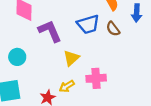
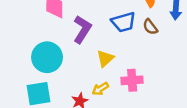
purple L-shape: (50, 31) -> (82, 29), turned 55
cyan circle: (17, 57) -> (47, 57), size x1.6

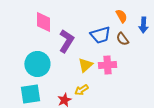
pink cross: (132, 80) -> (107, 65), moved

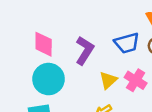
pink diamond: (43, 22) -> (44, 44), moved
pink cross: (107, 65) -> (136, 80), turned 36

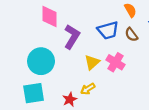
pink diamond: (44, 44) -> (49, 17), moved

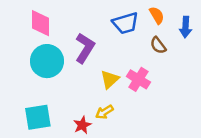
pink diamond: (49, 17) -> (40, 23), moved
blue trapezoid: (108, 30) -> (125, 23), moved
cyan circle: (41, 61) -> (47, 61), moved

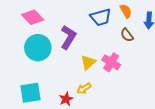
pink diamond: (40, 23) -> (33, 17), turned -45

